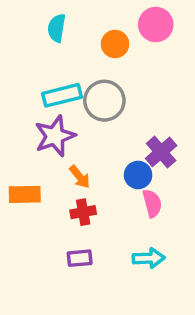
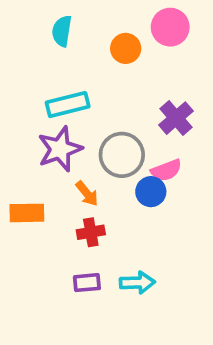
gray circle: (104, 101) -> (122, 155), moved
purple cross: (161, 152) -> (176, 118), moved
pink semicircle: (152, 203) -> (166, 170), moved, turned 84
cyan arrow: (149, 258) -> (137, 283), moved

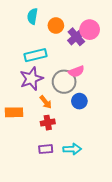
pink circle: (170, 27) -> (90, 30), moved
orange circle: (126, 48) -> (56, 26), moved
purple cross: (176, 118) -> (76, 37), moved
pink semicircle: (166, 170) -> (76, 71), moved

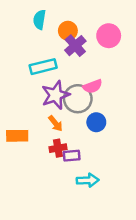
purple cross: (76, 37) -> (75, 46), moved
purple star: (31, 79) -> (56, 95), moved
purple rectangle: (46, 149) -> (72, 156), moved

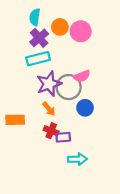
pink circle: (109, 36) -> (81, 31), moved
purple cross: (75, 46) -> (39, 38), moved
red cross: (58, 148) -> (51, 131), turned 32

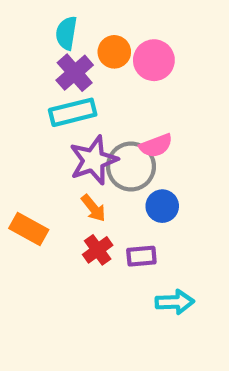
orange rectangle: (15, 120) -> (29, 229), turned 30
red cross: (51, 131) -> (98, 250), turned 32
purple rectangle: (63, 137) -> (141, 256), moved
cyan arrow: (77, 159) -> (175, 302), moved

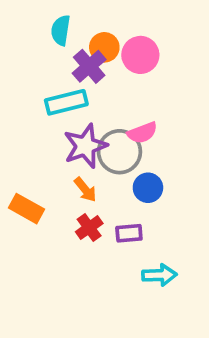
purple cross: (75, 73) -> (89, 66), moved

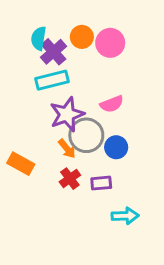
cyan semicircle: (61, 30) -> (39, 38), moved
purple cross: (89, 66) -> (54, 52), moved
gray circle: (119, 152) -> (86, 135), moved

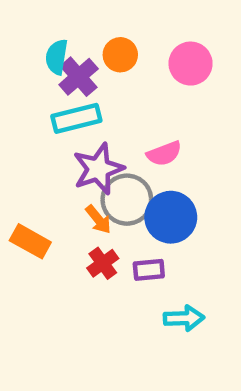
pink circle: (110, 43) -> (191, 64), moved
blue circle: (116, 147) -> (171, 217), size x1.5

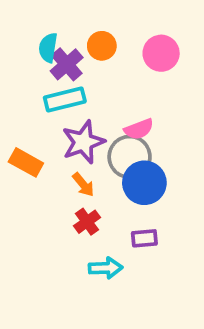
gray circle: (127, 200) -> (130, 157), moved
orange rectangle: (30, 241) -> (26, 162), moved
purple rectangle: (149, 270) -> (144, 238), moved
cyan arrow: (184, 318) -> (106, 268), moved

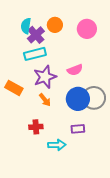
gray circle: (130, 157) -> (94, 98), moved
red cross: (87, 222) -> (36, 127), moved, turned 32

